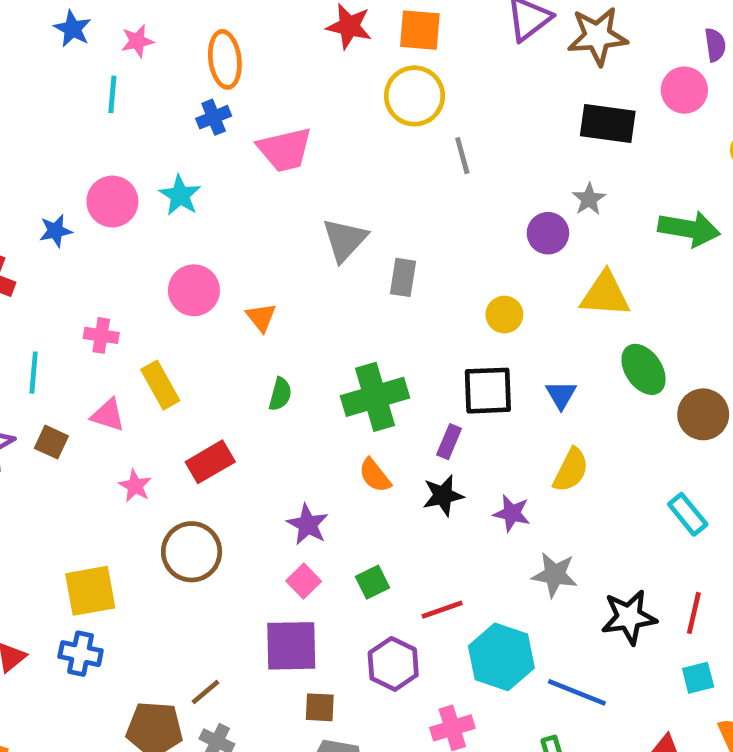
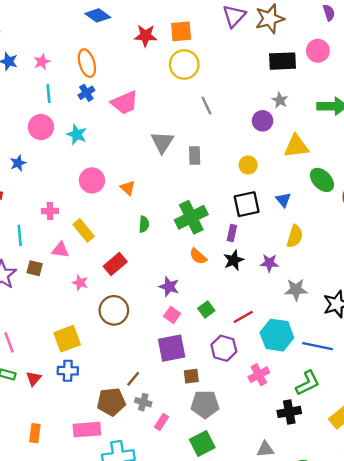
pink circle: (684, 90) -> (318, 51), moved
cyan line: (112, 94) -> (48, 94), moved
gray line: (462, 156) -> (206, 105), moved
pink circle: (112, 202) -> (41, 127), moved

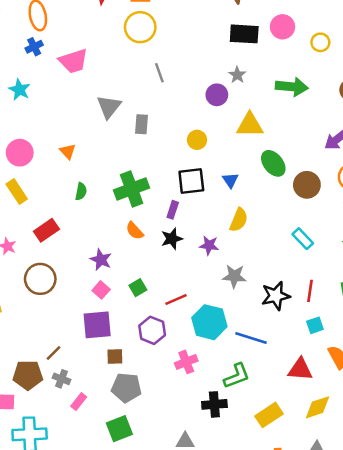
pink circle: (92, 180) -> (20, 153), moved

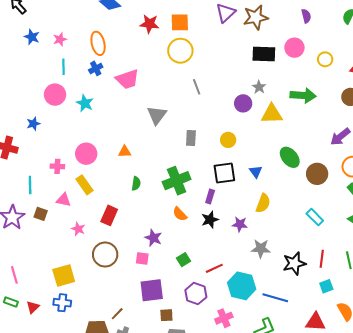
gray rectangle: (142, 124) -> (191, 138), moved
yellow triangle: (250, 125) -> (272, 114), moved
orange triangle: (68, 151) -> (125, 152), turned -48
red rectangle: (46, 230) -> (109, 215), turned -30
pink square: (101, 290) -> (142, 258), moved, turned -32

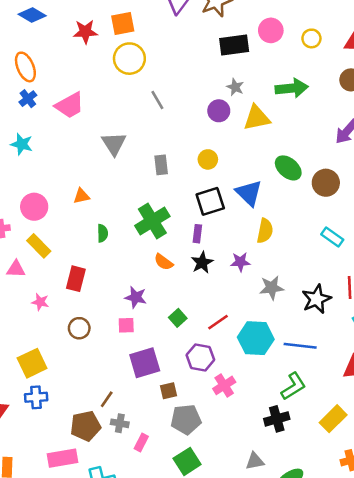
blue triangle: (256, 172) -> (249, 193), size x1.6
brown circle: (105, 255) -> (79, 328), size x0.7
pink cross: (224, 318) -> (224, 385), moved

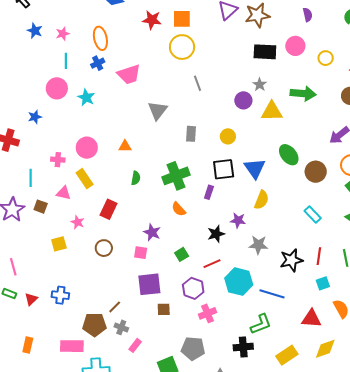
black star: (202, 263) -> (216, 234), moved
yellow square: (32, 363) -> (59, 244), moved, size x0.7
gray pentagon: (186, 419) -> (193, 349), moved

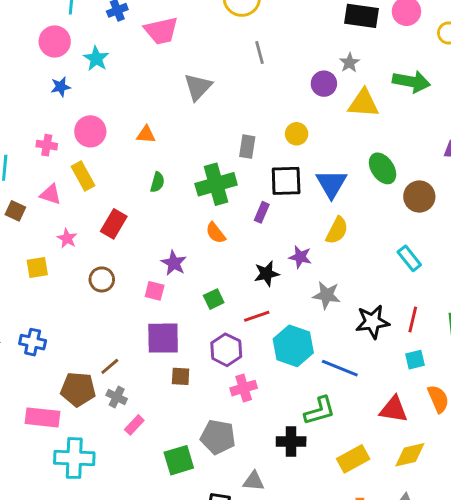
blue star: (35, 117) -> (61, 87), moved
gray rectangle: (191, 134) -> (247, 147), moved

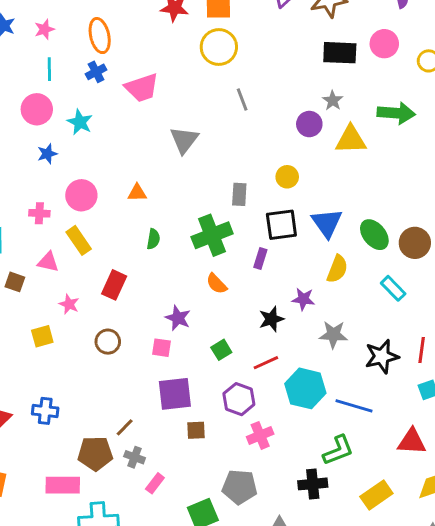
green ellipse: (383, 168) -> (374, 235), moved
brown circle: (419, 197) -> (415, 243), moved
cyan rectangle: (409, 258) -> (393, 288), moved

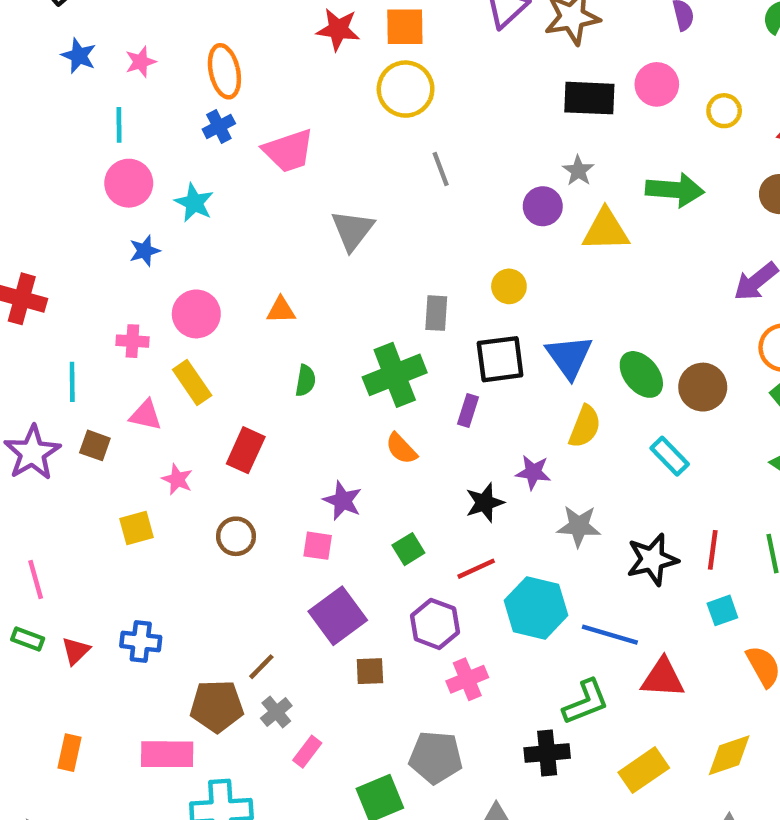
cyan line: (49, 69) -> (119, 125), moved
purple square: (175, 394) -> (338, 616), turned -30
red triangle: (412, 442) -> (663, 678), moved
gray cross: (135, 457) -> (276, 712), turned 30

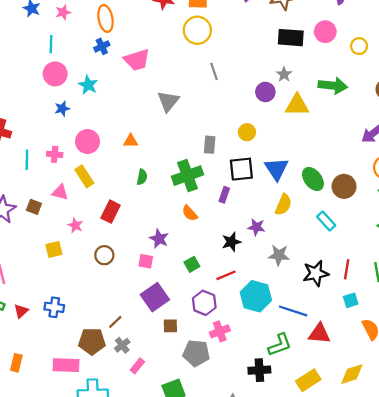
cyan line: (72, 382) -> (27, 160), moved
gray pentagon: (436, 757) -> (196, 353), moved

